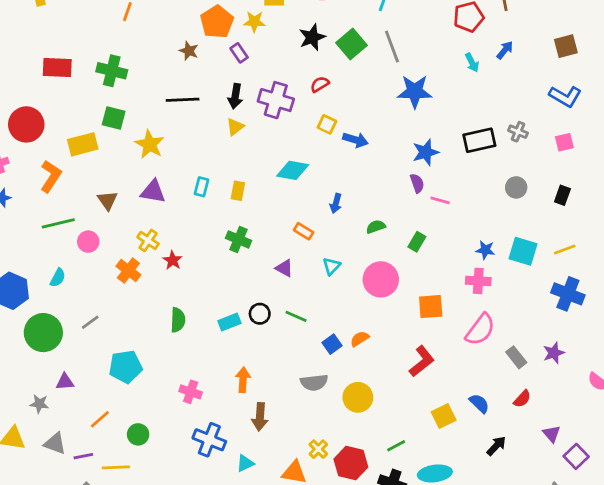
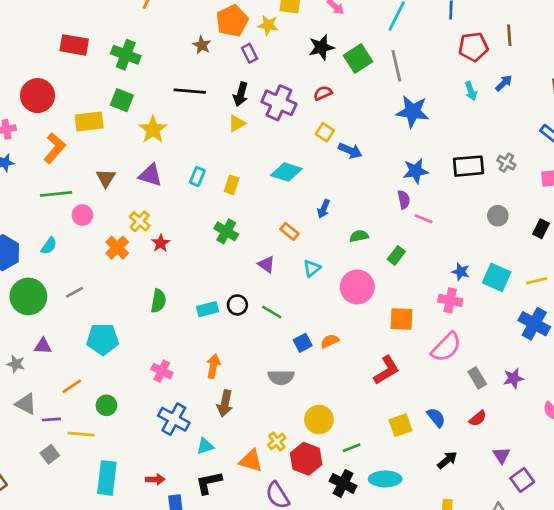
yellow circle: (358, 397) -> (319, 420), moved

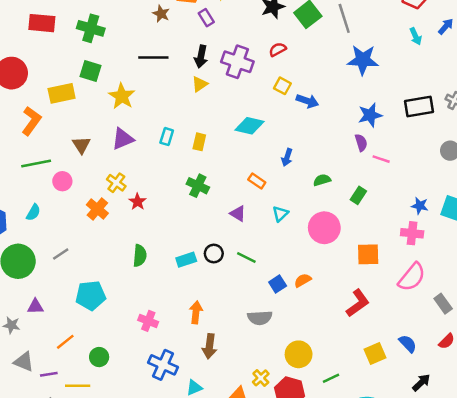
purple triangle: (150, 175) -> (123, 139), turned -35

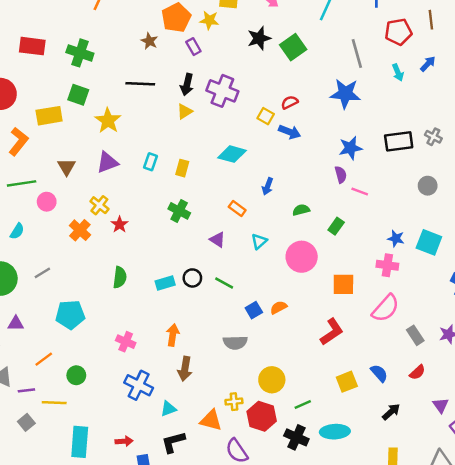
gray line: (344, 18) -> (357, 53), moved
red semicircle: (278, 49) -> (290, 102), moved
yellow cross: (261, 378) -> (234, 402), turned 35

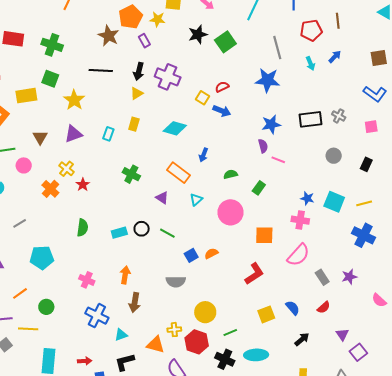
brown star: (149, 41) -> (109, 36), size x1.5
yellow rectangle: (182, 168) -> (134, 124), moved
orange rectangle: (237, 208) -> (179, 173), size x1.6

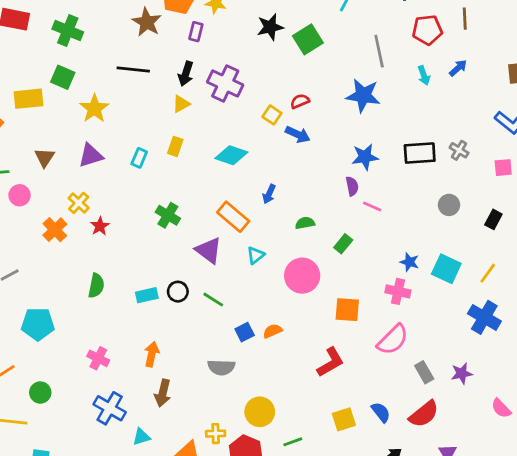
purple rectangle: (144, 41) -> (196, 32), turned 40
purple triangle: (162, 198) -> (209, 250), size x1.5
yellow line: (364, 203) -> (488, 273), turned -42
red semicircle: (324, 307) -> (424, 414), size x1.6

